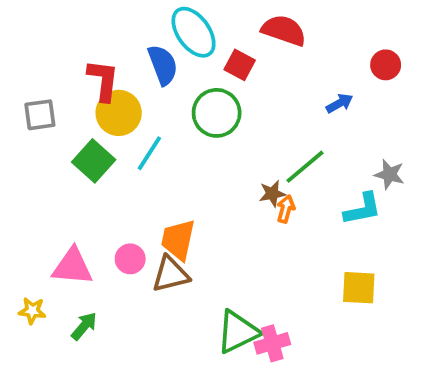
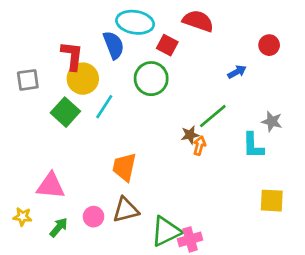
cyan ellipse: (194, 32) -> (135, 22), turned -45
cyan L-shape: (363, 209) -> (253, 146), turned 100
pink circle: (130, 259) -> (94, 217), moved
brown triangle: (170, 274) -> (126, 210), moved
yellow square: (359, 288) -> (272, 201), moved

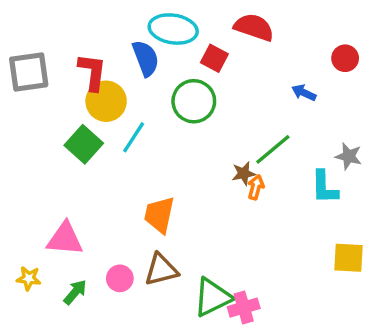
blue arrow: (237, 72) -> (304, 93), turned -126
gray square: (28, 80) -> (29, 72), moved, size x1.4

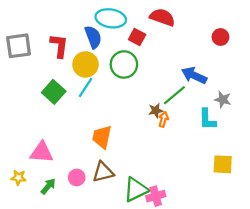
blue arrow: (304, 93) -> (194, 75), moved, size x1.6
yellow circle: (106, 101) -> (85, 64), moved

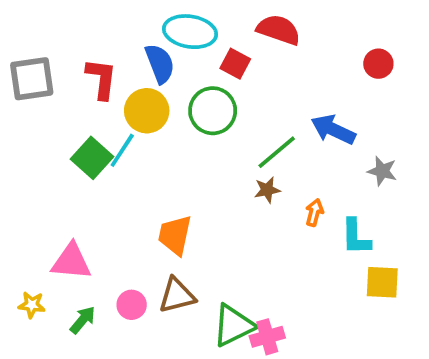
cyan line: (85, 87) -> (122, 150), moved
green line: (174, 95) -> (277, 152), moved
orange arrow: (163, 119) -> (314, 212), moved
cyan L-shape: (207, 119) -> (356, 237), moved

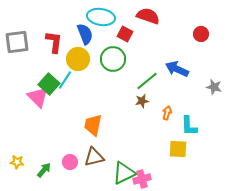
gray star: (382, 171) -> (214, 87), moved
pink triangle: (71, 261) -> (38, 97), moved, turned 40
yellow square: (382, 282) -> (178, 149), moved

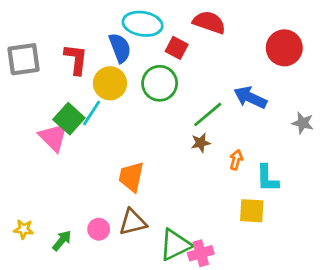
red circle: (201, 34) -> (284, 48), size x1.6

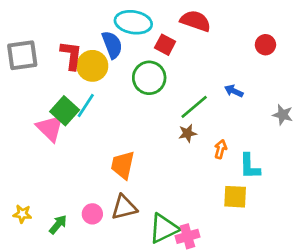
red circle: (284, 48) -> (265, 45), size x0.6
yellow circle: (110, 83) -> (92, 66), moved
blue arrow: (250, 97) -> (234, 91), size x0.6

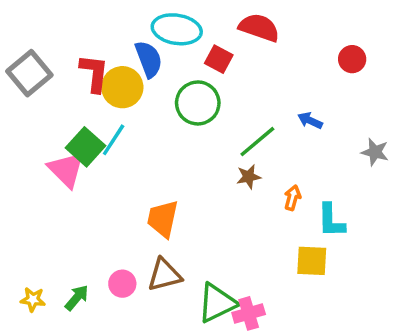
gray square: (22, 55) -> (29, 73), turned -32
yellow star: (22, 214) -> (33, 299), moved

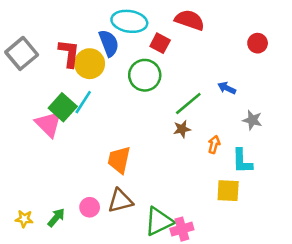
gray star: (375, 152) -> (252, 120), moved

